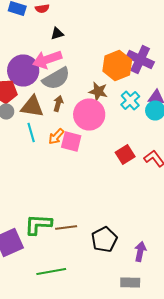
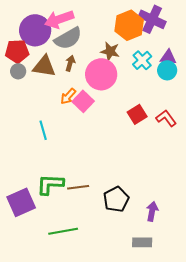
cyan line: (31, 132) -> (43, 130), moved
pink square: (71, 142) -> (83, 101), turned 30

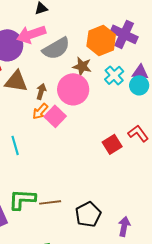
gray semicircle: (68, 38) -> (56, 48), moved
brown arrow: (70, 63) -> (41, 91), moved
red square: (137, 114) -> (112, 144), moved

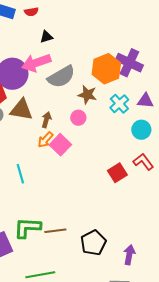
cyan circle: (139, 85) -> (141, 130), moved
pink circle: (73, 89) -> (78, 118), size x0.5

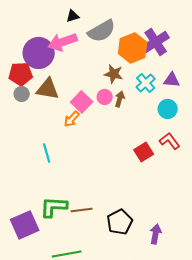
purple cross: (129, 63) -> (156, 42), turned 32
gray semicircle: (61, 77) -> (102, 31), moved
brown arrow: (46, 120) -> (120, 99), moved
pink square: (60, 145) -> (82, 102), moved

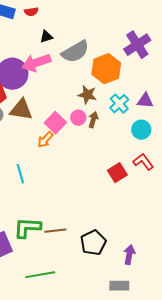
purple cross: (156, 42) -> (137, 45), moved

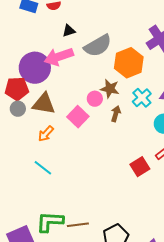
pink circle: (78, 118) -> (95, 99), moved
orange arrow: (45, 140) -> (46, 134), moved
cyan line: (20, 174) -> (43, 168), turned -36

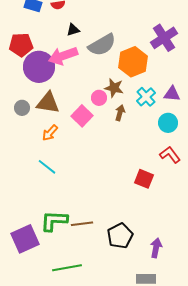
red pentagon: (17, 89) -> (21, 45), moved
red square: (140, 167) -> (144, 179), moved, turned -36

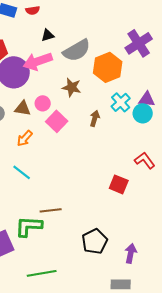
brown star: (114, 88) -> (72, 87), moved
pink circle: (99, 98) -> (43, 103), moved
brown triangle: (48, 103) -> (23, 108), size x0.7
cyan circle: (168, 123) -> (143, 113), moved
brown line: (82, 224) -> (51, 210), moved

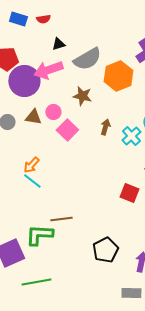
cyan cross: (121, 102) -> (131, 136), moved
orange arrow: (25, 138) -> (31, 165), moved
green line: (42, 273) -> (36, 282), moved

